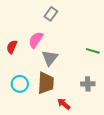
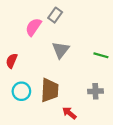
pink semicircle: (36, 40) -> (33, 27), moved
red semicircle: (12, 47) -> (12, 61), moved
gray triangle: (50, 58) -> (61, 50), moved

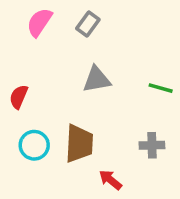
pink semicircle: (33, 27) -> (39, 22), moved
gray triangle: (61, 50) -> (97, 79), turned 42

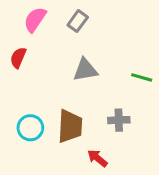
red semicircle: (19, 97) -> (18, 58), moved
gray cross: (152, 145) -> (119, 120), moved

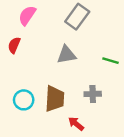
gray rectangle: (78, 21) -> (77, 17), moved, size x1.5

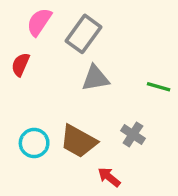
gray rectangle: (77, 17) -> (84, 34), moved
gray cross: (93, 94) -> (133, 134), turned 35
brown trapezoid: (55, 99) -> (78, 141), turned 116

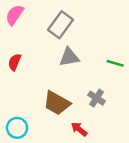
pink semicircle: (39, 22) -> (15, 15), moved
red semicircle: (20, 65) -> (15, 62), moved
cyan circle: (34, 143) -> (17, 128), moved

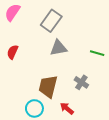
brown trapezoid: (57, 103) -> (48, 87), turned 75
cyan circle: (17, 128) -> (34, 108), moved

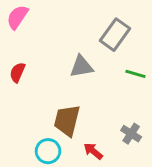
gray rectangle: (51, 21) -> (115, 35), moved
gray cross: (81, 82) -> (131, 134), moved

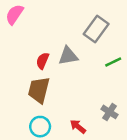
red semicircle: (17, 72) -> (43, 61), moved
green line: (135, 74) -> (113, 62), turned -42
brown trapezoid: (67, 121) -> (39, 90), moved

